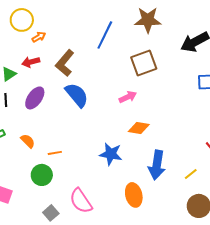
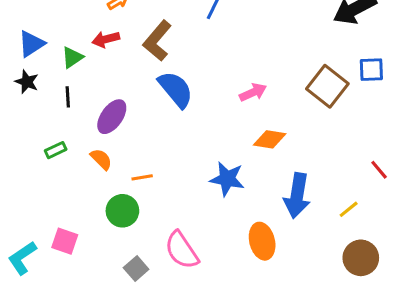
brown square: (144, 63) -> (327, 86), moved, turned -32
purple ellipse: (35, 98) -> (112, 117), moved

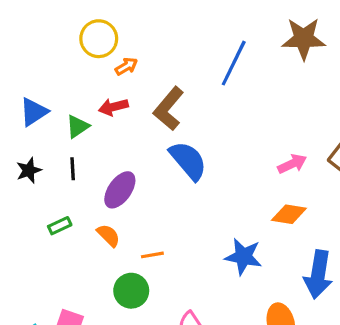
black star: (27, 82) -> (29, 170), moved, turned 30
pink arrow: (253, 92) -> (292, 164), moved

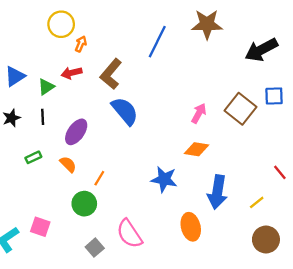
orange arrow: (126, 66) -> (81, 44), turned -35
pink arrow: (292, 164) -> (199, 113), turned -36
orange line: (152, 255) -> (99, 178), turned -49

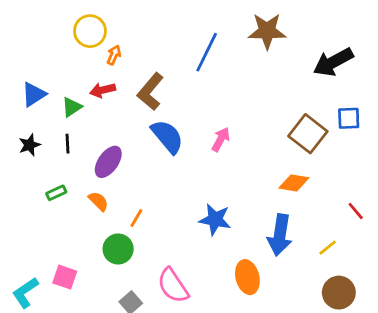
pink arrow: (199, 113) -> (221, 139), moved
orange diamond: (197, 149) -> (294, 183), moved

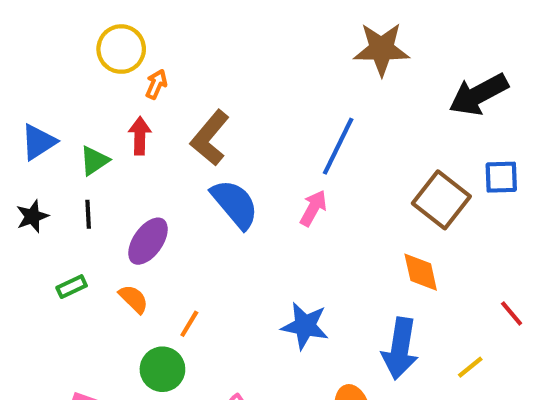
blue line: (207, 52) -> (338, 146), moved
red arrow: (103, 90) -> (140, 136), turned 105
orange diamond: (294, 183) -> (421, 272), turned 68

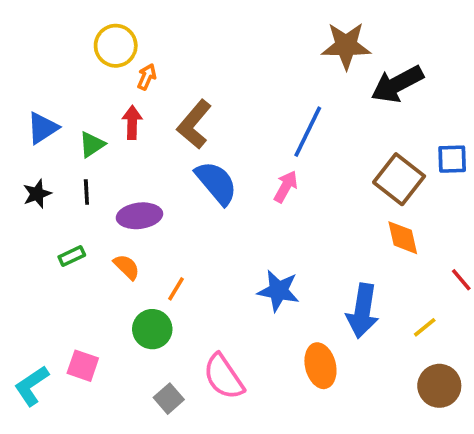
black arrow: (479, 94) -> (397, 84), moved
purple ellipse: (148, 241) -> (139, 216), turned 48
orange diamond: (421, 272) -> (403, 238), moved

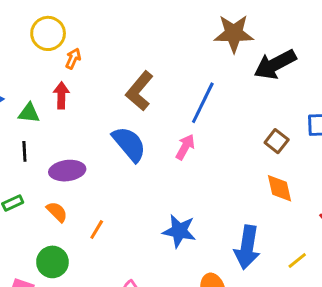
brown L-shape: (194, 124) -> (139, 91), moved
green triangle: (92, 144) -> (29, 113), turned 40
brown square: (399, 179) -> (277, 141), size x0.6
green circle: (152, 329) -> (52, 262), moved

